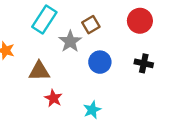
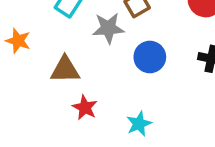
gray star: (70, 41) -> (108, 28), turned 30

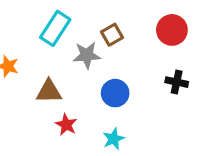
blue circle: (150, 57) -> (115, 93), moved

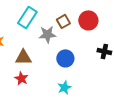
red circle: (172, 30) -> (88, 20), moved
red star: (66, 125) -> (21, 78), moved

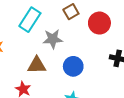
brown square: (63, 21) -> (71, 12), moved
brown triangle: (23, 57) -> (37, 65), moved

